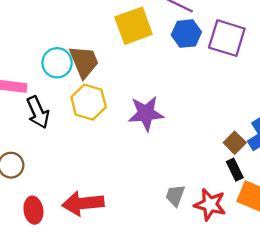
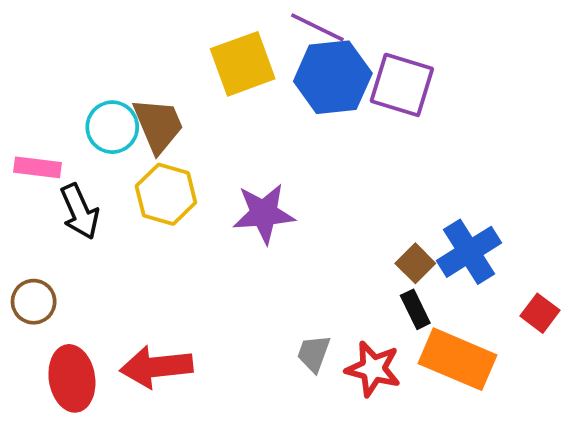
blue hexagon: (186, 34) -> (333, 77), size x1.5
red ellipse: (33, 210) -> (72, 378), size x1.4

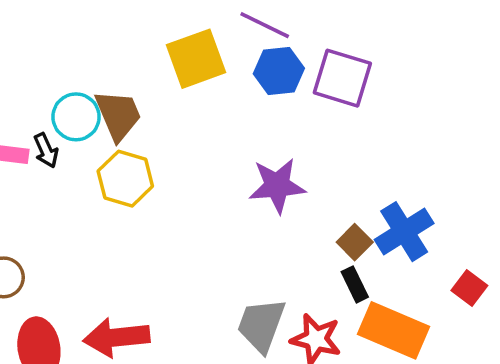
blue hexagon: (333, 77) -> (279, 71), size x0.7
black arrow: (80, 212) -> (46, 150), moved, size x0.7
purple star: (264, 213) -> (277, 186), moved
gray trapezoid: (314, 353) -> (261, 325), size x1.6

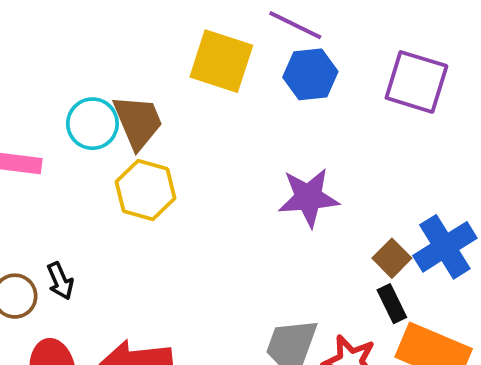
yellow square: (196, 59) -> (221, 61), turned 38
purple square: (342, 78) -> (416, 82), moved
black arrow: (46, 150) -> (60, 281), moved

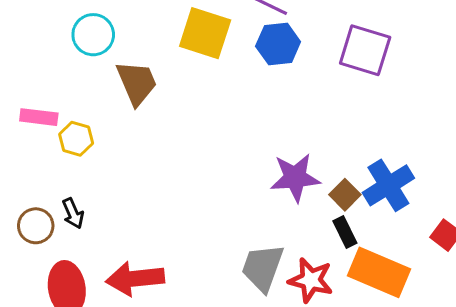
cyan circle: (92, 124) -> (93, 35), moved
yellow hexagon: (146, 190) -> (76, 139), moved, size x0.7
purple star: (308, 198) -> (295, 178), moved

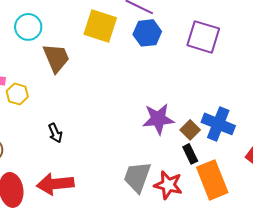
blue cross: (388, 185) -> (218, 124), turned -36
black arrow: (73, 213) -> (55, 133), moved
orange rectangle: (379, 272) -> (212, 180), turned 45

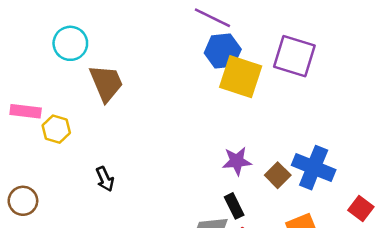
yellow square: (100, 26) -> (241, 77), moved
purple star: (158, 119) -> (237, 161), size x0.7
black rectangle: (190, 154) -> (234, 206), moved

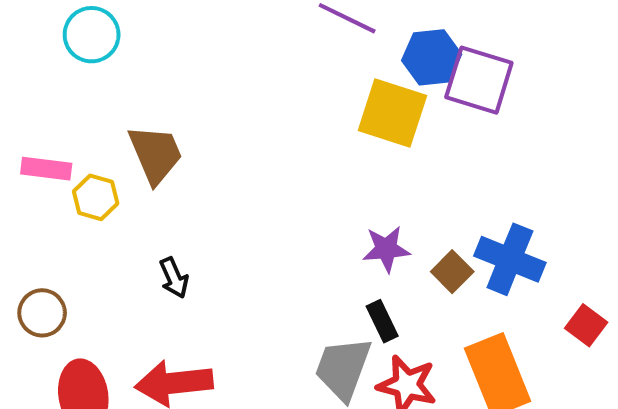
cyan circle: (70, 43) -> (92, 35), moved
blue hexagon: (223, 51) -> (432, 57), moved
brown trapezoid: (106, 83) -> (155, 154), moved

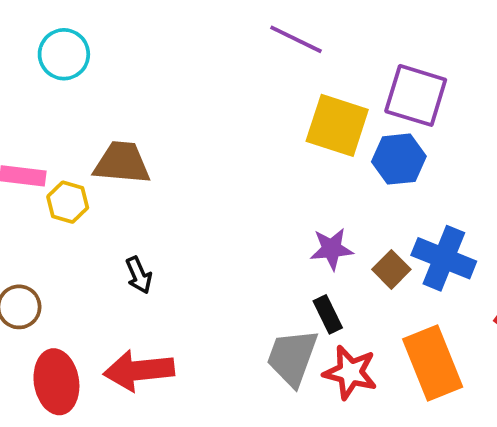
blue hexagon: (432, 57) -> (399, 159), moved
brown trapezoid: (155, 154) -> (122, 163), turned -62

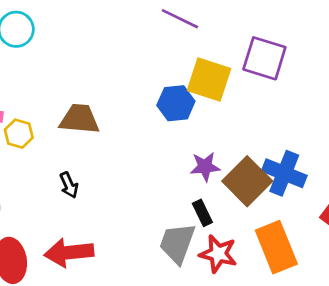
blue hexagon: (399, 159) -> (176, 103), moved
brown trapezoid: (122, 163) -> (80, 119), moved
brown square: (391, 269) -> (247, 181), size x1.8

